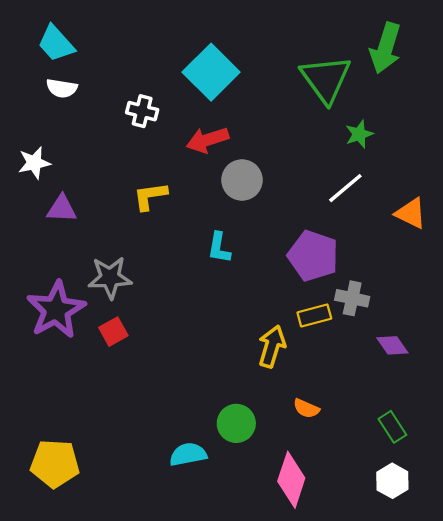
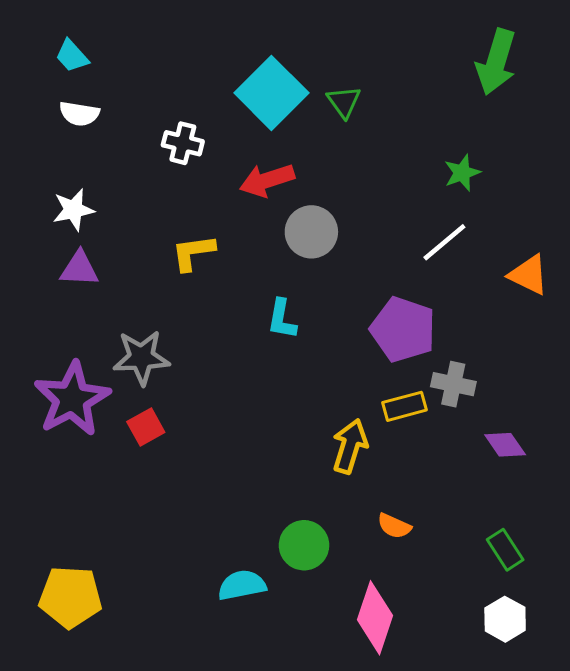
cyan trapezoid: (56, 43) -> (72, 56), size x0.7
green triangle: (326, 79) -> (344, 102), moved, size x0.5
white star: (34, 163) -> (73, 210), moved

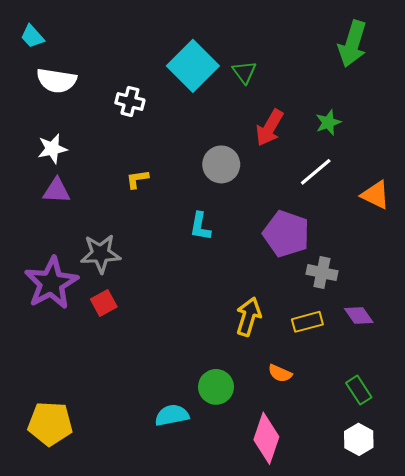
cyan trapezoid: (72, 56) -> (32, 36), moved
white semicircle: (79, 114) -> (56, 80), size x1.4
red arrow: (267, 180) -> (270, 128), moved, turned -42
yellow L-shape: (193, 253) -> (137, 179), size x0.7
yellow rectangle: (405, 406) -> (307, 322), moved

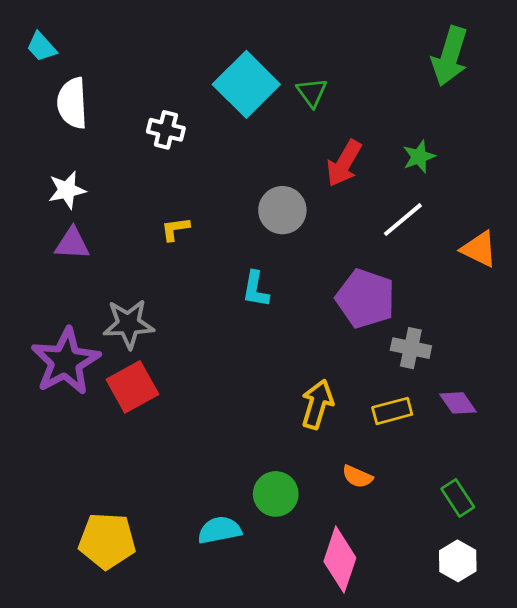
white semicircle: (56, 80) -> (72, 103), turned 78
red square: (104, 303) -> (132, 387), size x1.5
yellow pentagon: (50, 424) -> (107, 541), moved

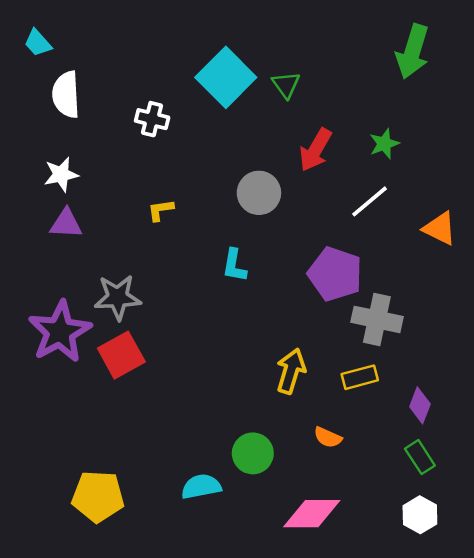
gray cross: (411, 348) -> (377, 319), size x1.4
purple diamond: (458, 403) -> (420, 405), moved, turned 56
pink diamond: (340, 560) -> (312, 514), turned 72

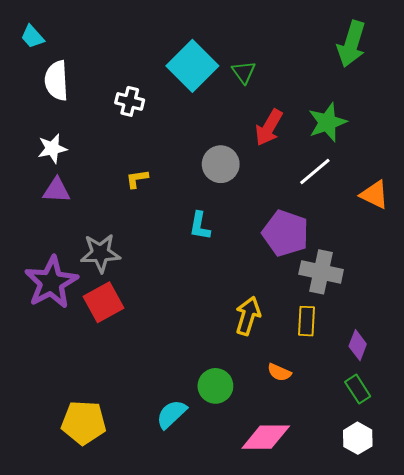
green star: (384, 144) -> (327, 122), size x1.5
yellow rectangle: (360, 377) -> (306, 321), turned -72
cyan semicircle: (201, 487) -> (172, 414), turned -32

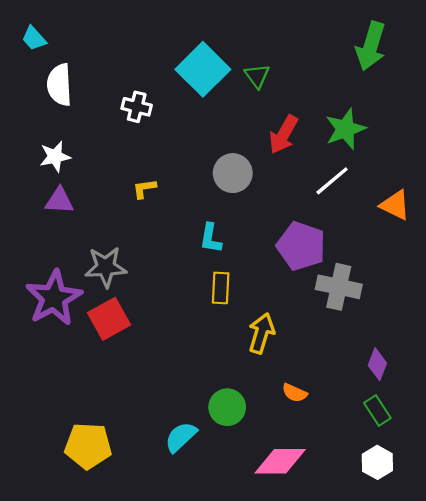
yellow rectangle: (306, 321) -> (221, 288), moved

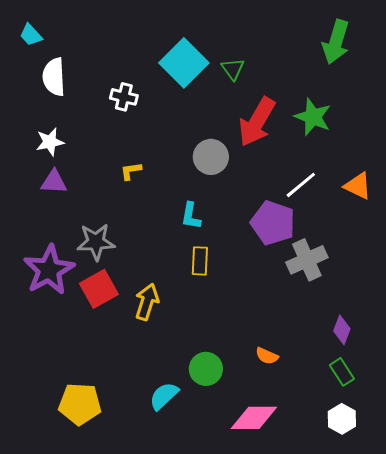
green star: (345, 129) -> (313, 117), turned -30
red arrow: (284, 134) -> (257, 122), size x1.4
white line: (332, 181) -> (301, 185), moved
gray cross: (339, 287) -> (307, 260), turned -36
yellow arrow: (261, 333) -> (147, 302), moved

